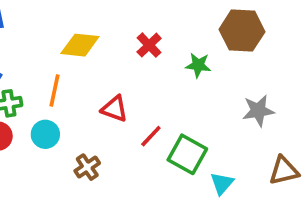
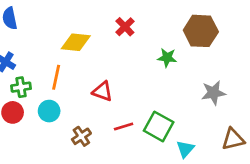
red cross: (149, 45) -> (125, 27), moved
red line: (151, 136) -> (124, 126), moved, turned 30

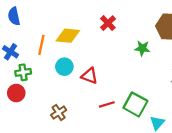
orange line: (56, 77) -> (41, 45), moved
cyan circle: (49, 111) -> (64, 67), moved
brown cross: (81, 136) -> (59, 112), moved

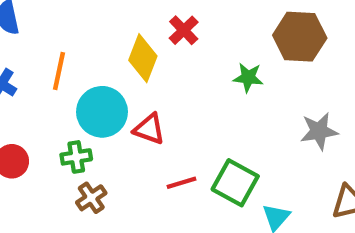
yellow diamond: (68, 36) -> (143, 58), moved, turned -75
cyan circle: (64, 67) -> (102, 112), size x1.5
green cross: (23, 72) -> (76, 157), moved

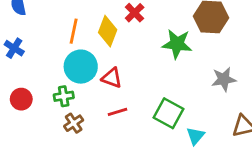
orange line: (59, 71) -> (74, 31), moved
green star: (248, 77) -> (177, 44), size x1.5
red line: (181, 183) -> (118, 112), moved

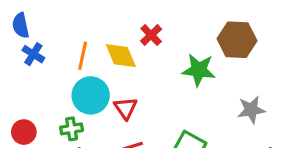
yellow diamond: (108, 31) -> (121, 56), turned -44
blue cross: (14, 48) -> (33, 54), moved
red triangle: (112, 78) -> (126, 108), turned 35

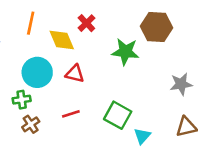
orange line: (83, 56) -> (31, 23), moved
red triangle: (126, 108) -> (75, 74), moved, turned -42
gray star: (251, 110) -> (181, 84), moved

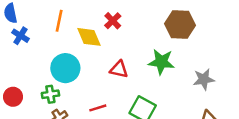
green star: (125, 52) -> (161, 62), moved
red triangle: (75, 74) -> (119, 69), moved

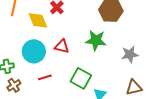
cyan circle: (65, 68) -> (34, 51), moved

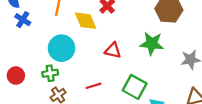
cyan circle: (34, 51) -> (62, 48), moved

